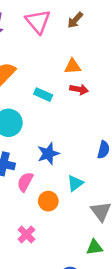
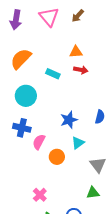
blue star: (48, 154) -> (69, 120), moved
pink cross: (26, 234) -> (40, 195), moved

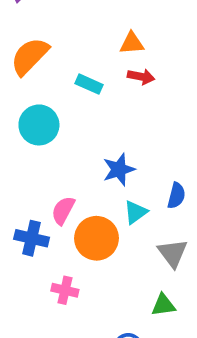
blue semicircle: (100, 117) -> (176, 196), moved
blue cross: (22, 128) -> (32, 238), moved
orange circle: (57, 157) -> (97, 238), size x1.5
pink cross: (40, 195) -> (65, 290), moved, turned -32

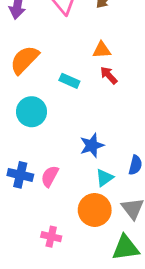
red arrow: (141, 77) -> (109, 75), turned -144
blue cross: (32, 238) -> (20, 175), moved
orange circle: (97, 238) -> (95, 210), moved
green triangle: (163, 305) -> (126, 248), size x1.5

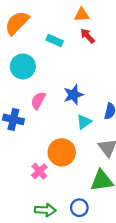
pink semicircle: (50, 176) -> (38, 101), moved
orange circle: (95, 210) -> (62, 152), moved
pink cross: (51, 237) -> (39, 171), turned 35

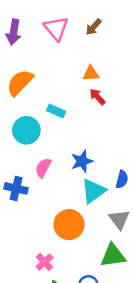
cyan rectangle: (55, 41) -> (56, 111), moved
cyan triangle: (84, 122) -> (94, 191), size x1.5
pink cross: (39, 171) -> (44, 262), moved

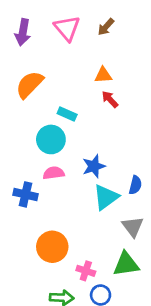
cyan circle: (26, 130) -> (51, 139), moved
pink semicircle: (43, 168) -> (54, 173), turned 54
orange circle: (69, 225) -> (52, 247), moved
pink cross: (44, 262) -> (86, 271), moved, turned -30

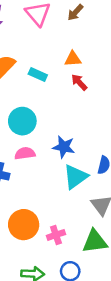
cyan rectangle: (67, 114) -> (38, 74), moved
blue star: (94, 166) -> (64, 147), turned 30
pink cross: (86, 271) -> (56, 235), moved, turned -36

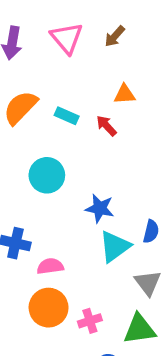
orange triangle: (73, 59) -> (125, 94), moved
red arrow: (79, 82) -> (106, 126), moved
pink semicircle: (25, 153) -> (50, 266), moved

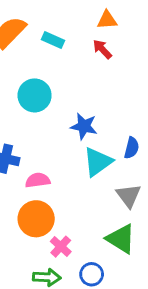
red arrow: (106, 126) -> (102, 49), moved
pink cross: (90, 321) -> (61, 247), moved, turned -30
green triangle: (139, 329) -> (121, 239), turned 40

